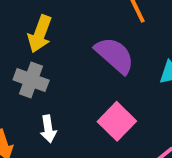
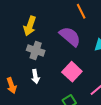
gray cross: (31, 80) -> (36, 50), moved

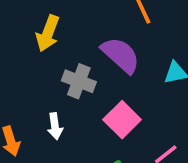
gray cross: (36, 50) -> (79, 81), moved

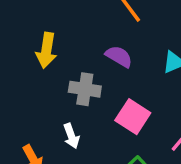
purple semicircle: (121, 55) -> (119, 56), size x0.7

